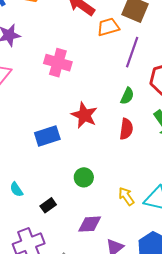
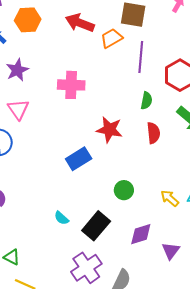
black rectangle: (48, 205) -> (96, 226), size x1.8

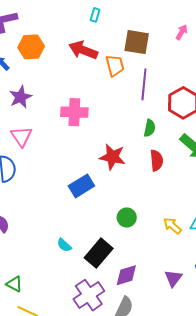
orange trapezoid: (111, 38) -> (115, 66), turned 105
purple diamond: (141, 234) -> (126, 275), moved

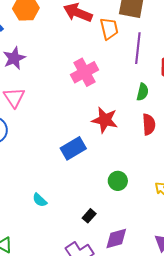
pink cross: (74, 112) -> (85, 72), moved, turned -32
cyan semicircle: (64, 245) -> (40, 200), moved
black rectangle: (99, 253) -> (89, 216), size x0.5

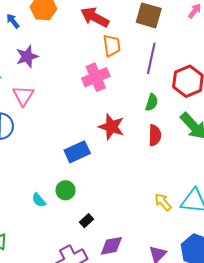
orange trapezoid: (109, 29) -> (112, 46), moved
green circle: (118, 181) -> (65, 190), moved

